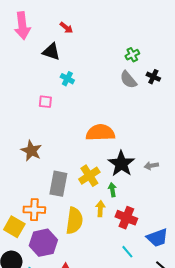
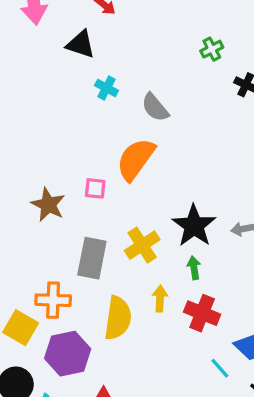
gray semicircle: (128, 80) -> (155, 107), moved
pink square: (45, 102) -> (95, 188), moved
orange semicircle: (100, 133) -> (136, 159), moved, turned -52
green arrow: (112, 190) -> (194, 268), moved
cyan line: (127, 252) -> (220, 368), moved

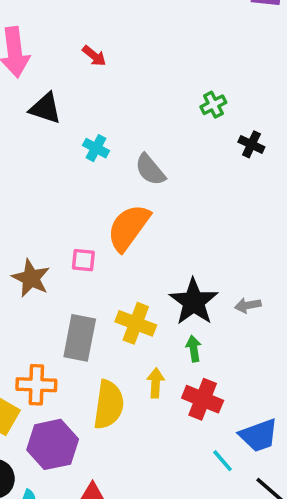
black triangle: (81, 44) -> (45, 108), moved
yellow cross: (142, 245) -> (136, 323), turned -36

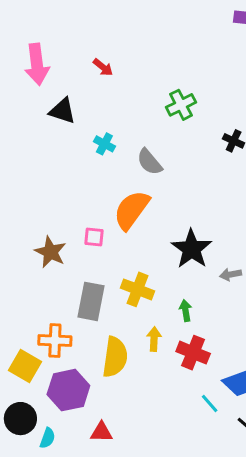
green cross: (213, 105) -> (181, 105), moved, size x1.4
black star: (194, 302) -> (192, 249), moved

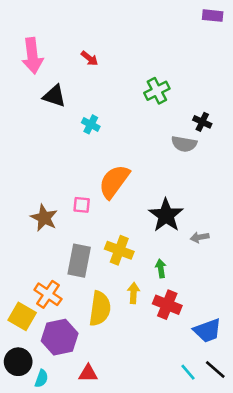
gray semicircle: (150, 162) -> (184, 144), moved, turned -40
orange cross: (55, 341) -> (48, 294), turned 32
cyan line: (210, 404) -> (188, 372), moved

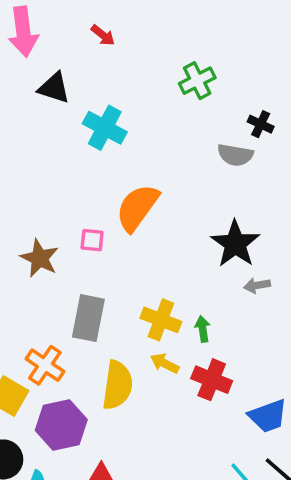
cyan cross: (91, 124) -> (105, 128), size x1.6
black star: (166, 215) -> (235, 244), moved
yellow cross: (119, 250) -> (161, 320), moved
yellow arrow: (134, 293) -> (165, 363), turned -66

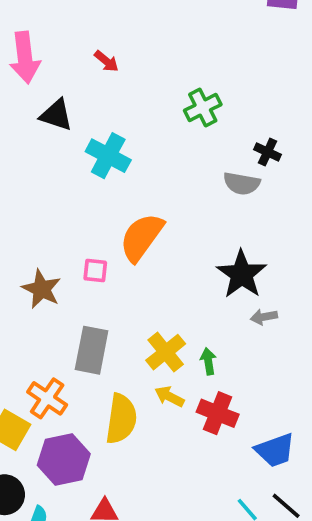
yellow cross: (161, 320) -> (166, 352), turned 30

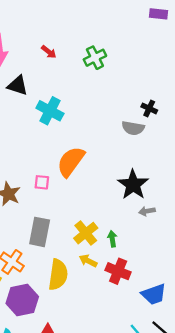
green cross: (203, 108) -> (95, 58), moved

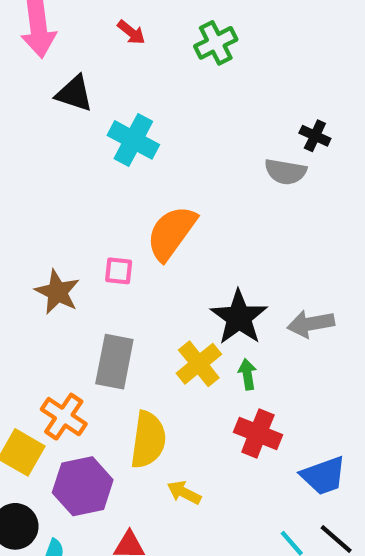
black star: (133, 185) -> (239, 317), moved
gray arrow: (147, 211) -> (311, 324), size x1.5
yellow arrow: (88, 261) -> (184, 493), moved

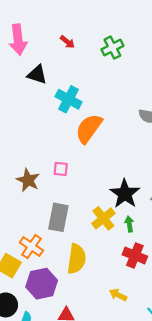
orange semicircle: (171, 233) -> (89, 128), moved
yellow arrow: (184, 493) -> (118, 295), moved

